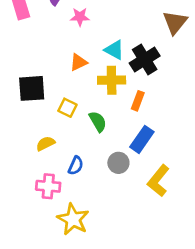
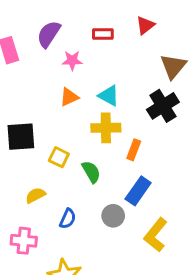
black cross: (145, 60) -> (163, 106), moved
orange triangle: (79, 62) -> (69, 97), moved
pink cross: (48, 186) -> (24, 241), moved

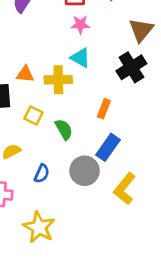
pink star: (72, 60) -> (80, 25), moved
orange triangle: (69, 97) -> (25, 74), moved, turned 30
yellow cross: (106, 128) -> (58, 80), moved
gray circle: (113, 216) -> (85, 171), size x1.4

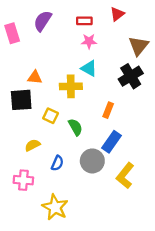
orange triangle: (25, 74) -> (35, 77), moved

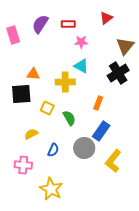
red rectangle: (84, 21) -> (68, 24), moved

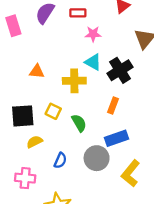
black cross: (118, 73) -> (120, 70), moved
black square: (21, 94) -> (23, 116), moved
blue rectangle: (101, 131) -> (116, 138), turned 36

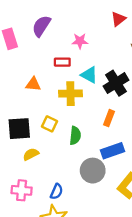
red rectangle: (78, 13) -> (62, 62), moved
pink star: (93, 34) -> (80, 41), moved
green semicircle: (79, 123) -> (75, 136), turned 36
blue semicircle: (60, 160) -> (57, 192), moved

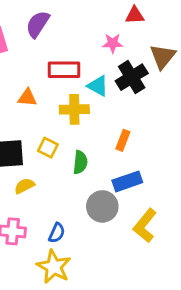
red triangle: (118, 19) -> (135, 15), turned 35
pink star: (80, 41) -> (113, 43), moved
red rectangle: (62, 62) -> (64, 70), size x1.5
black cross: (116, 83) -> (132, 77), moved

